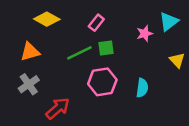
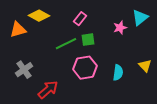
orange triangle: (30, 52) -> (18, 30), moved
yellow triangle: (177, 60) -> (145, 66), moved

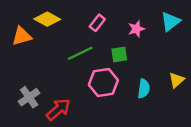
pink star: (120, 28) -> (136, 29), moved
green square: (88, 40) -> (119, 54), moved
yellow triangle: (145, 66) -> (177, 80), turned 32
gray cross: (24, 70) -> (29, 97), moved

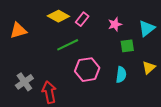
yellow diamond: (47, 19) -> (58, 16), moved
cyan triangle: (171, 22) -> (147, 28), moved
green square: (119, 54) -> (127, 46), moved
red arrow: (58, 109) -> (49, 92), turned -60

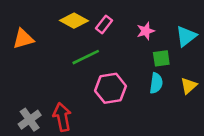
cyan semicircle: (121, 75) -> (156, 83), moved
gray cross: (24, 82) -> (30, 120), moved

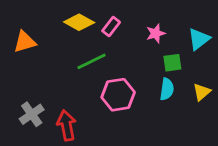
gray cross: (30, 120) -> (32, 114), moved

